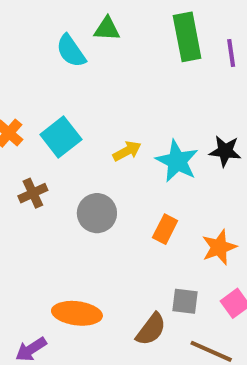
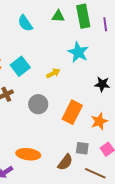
green triangle: (107, 29) -> (58, 16), moved
black star: (225, 151) -> (102, 84), moved
cyan star: (177, 161) -> (78, 52), moved
orange rectangle: (165, 229) -> (72, 112), size x1.6

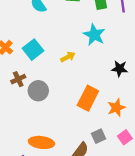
gray circle: (38, 104) -> (38, 91), moved
gray square: (82, 148) -> (98, 136), turned -32

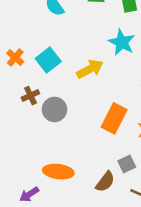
yellow arrow: (68, 57) -> (90, 69), size x1.5

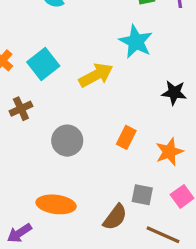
gray circle: (55, 109) -> (67, 141), moved
orange rectangle: (114, 118) -> (126, 137), size x0.6
gray square: (127, 164) -> (142, 195), turned 36

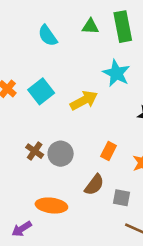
brown cross: (21, 109) -> (35, 151), moved, turned -30
brown semicircle: (115, 217) -> (94, 185), moved

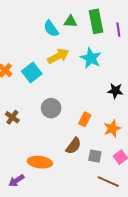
cyan semicircle: (48, 36) -> (51, 29), moved
yellow arrow: (84, 100) -> (58, 56), moved
brown cross: (35, 151) -> (12, 117), moved
gray circle: (61, 154) -> (51, 108), moved

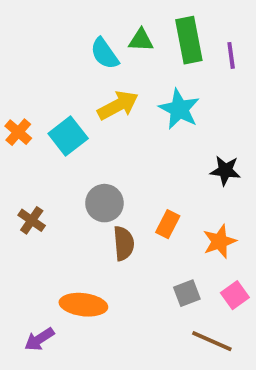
brown semicircle: (74, 146) -> (124, 243), moved, turned -42
gray square: (95, 156) -> (187, 293), turned -32

